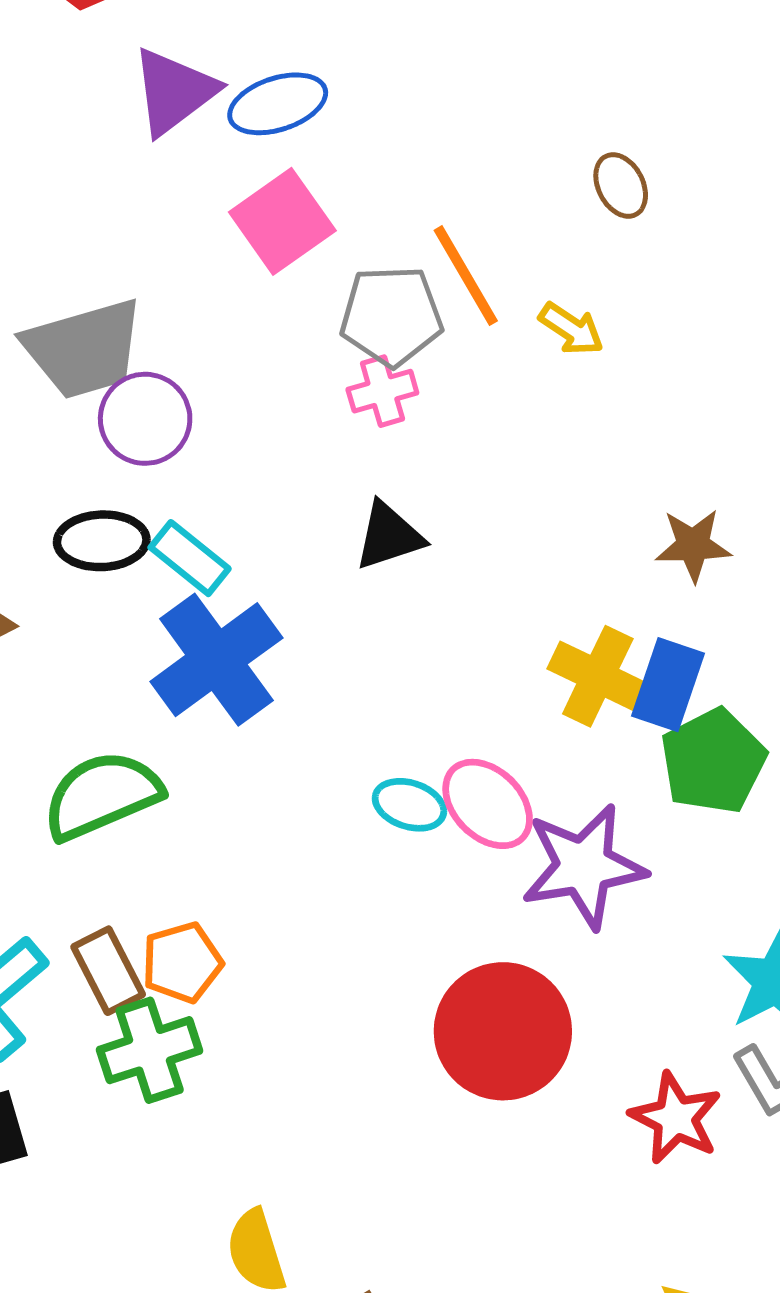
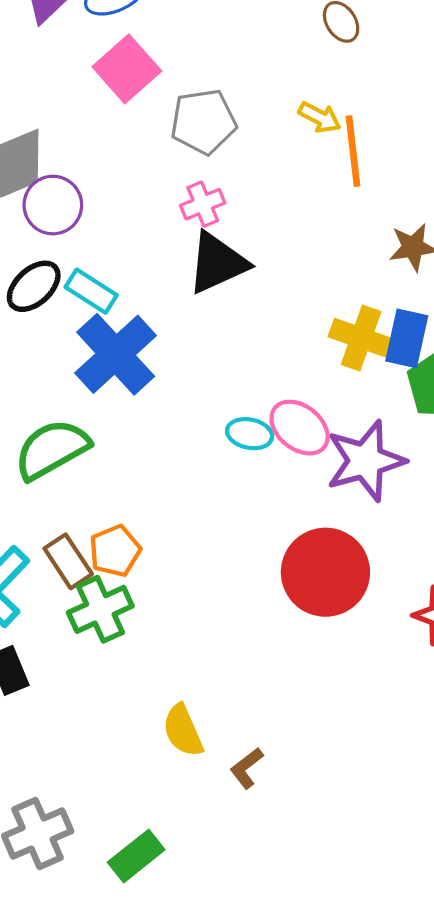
orange line: (466, 276) -> (353, 151), moved, turned 30
pink cross: (382, 391) -> (203, 204), moved
black triangle: (389, 536) -> (217, 263), size x1.4
black ellipse: (102, 541) -> (34, 286), turned -34

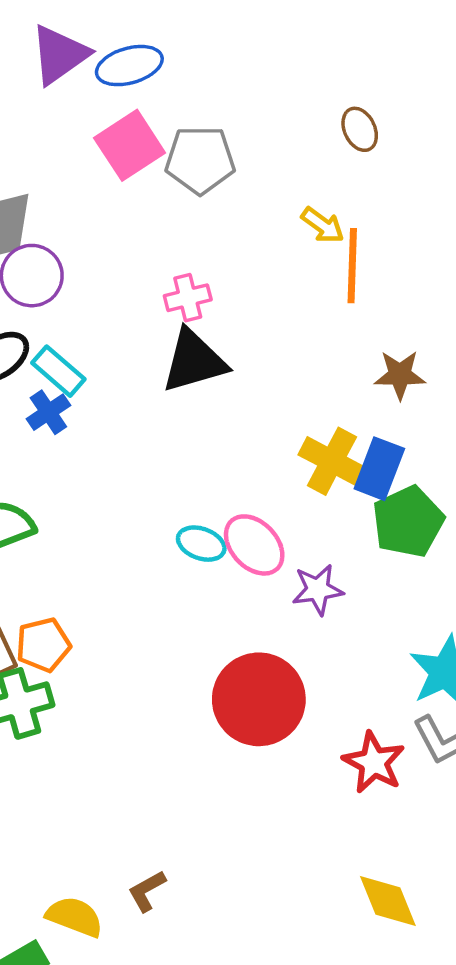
gray pentagon: (203, 122) -> (200, 160), moved
blue cross: (116, 354) -> (48, 412), moved, size x0.5
purple star: (365, 461) -> (318, 590), size x0.6
yellow semicircle: (183, 731) -> (75, 917), moved, turned 126

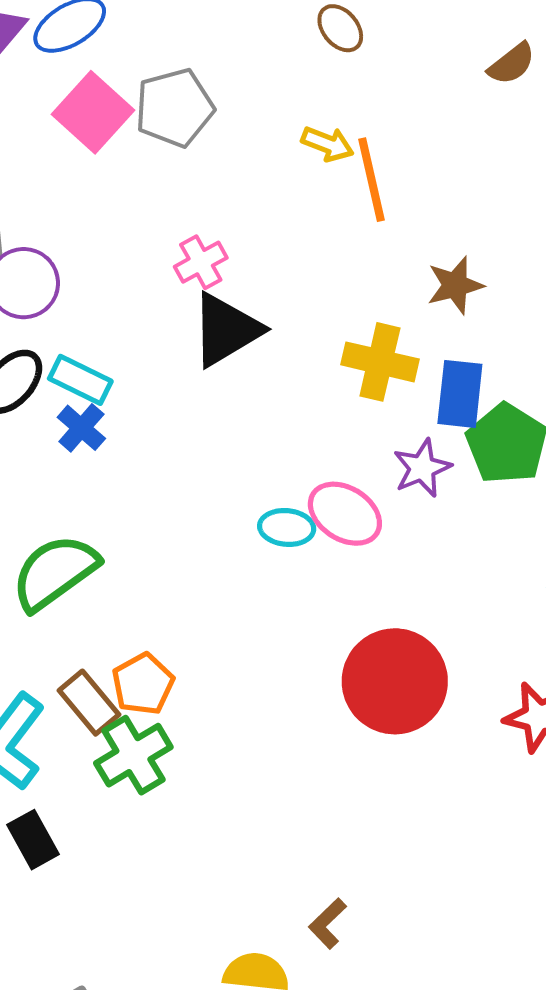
yellow cross: (332, 461) -> (380, 362), moved
purple star: (318, 590) -> (422, 468), moved

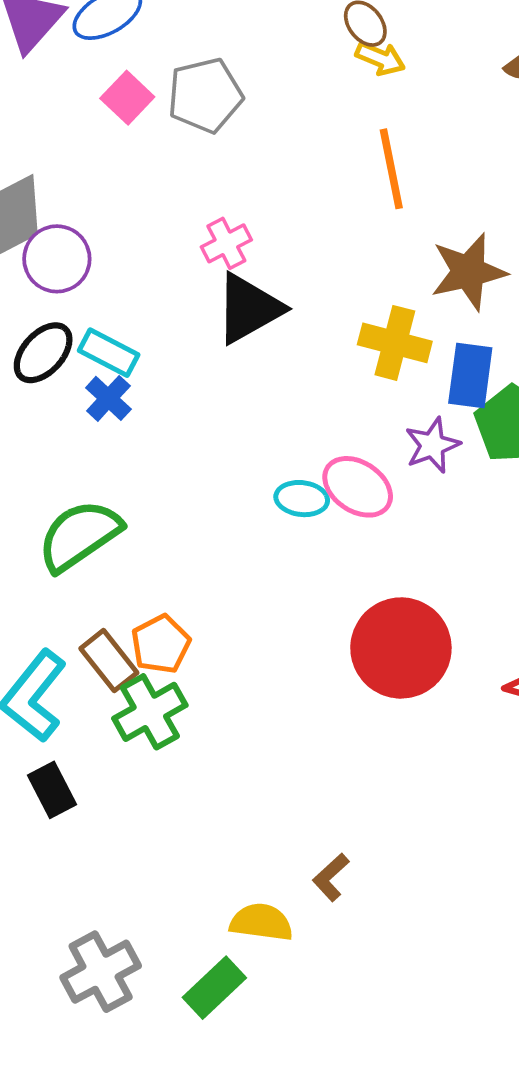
pink square: (93, 112) -> (127, 98), size x0.7
yellow arrow: (328, 144) -> (380, 58), moved
brown star: (455, 285) -> (468, 272), size x1.4

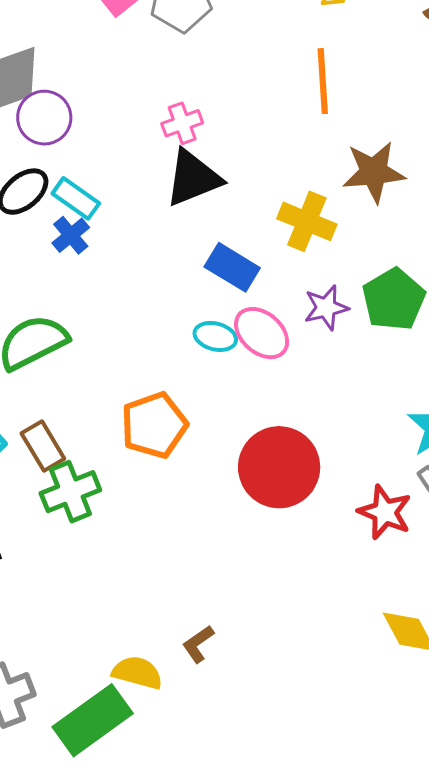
blue rectangle: (470, 376) -> (232, 267), moved, turned -74
orange pentagon: (161, 644) -> (154, 425), moved, size x1.4
green rectangle: (214, 988) -> (93, 720), size x1.5

